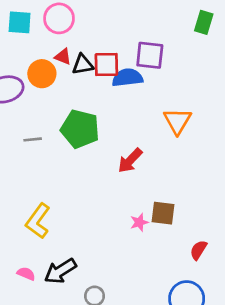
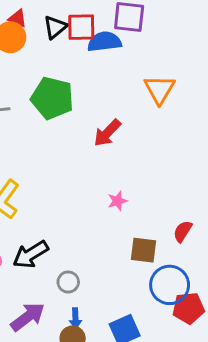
red triangle: (63, 57) -> (18, 18), moved
black triangle: (83, 64) -> (55, 27), turned -30
brown square: (163, 213) -> (144, 250), moved

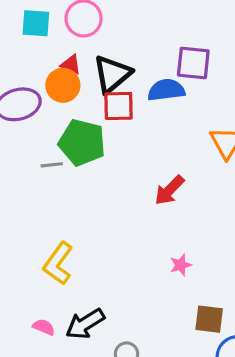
black triangle: (55, 27) -> (112, 74), size x1.5
red square: (81, 27) -> (119, 106), moved
green pentagon: (52, 98) -> (82, 143), moved

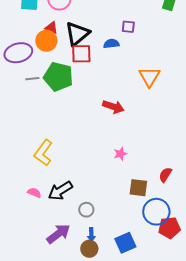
purple square: (193, 63) -> (128, 27), size x0.6
blue semicircle: (166, 90) -> (111, 44), size x0.7
gray line: (52, 165) -> (32, 79), moved
red arrow: (169, 190) -> (113, 107), turned -115

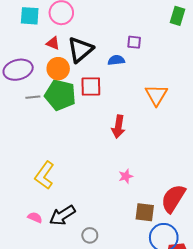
orange circle: (46, 41) -> (58, 69), moved
red square: (81, 54) -> (91, 87), moved
red arrow: (113, 107) -> (118, 127), turned 80
red semicircle: (165, 175) -> (173, 198), size x1.8

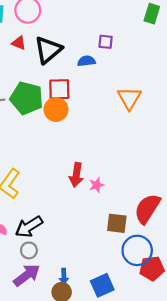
orange circle: (58, 69) -> (56, 109), moved
red arrow: (118, 127) -> (76, 175), moved
gray circle: (90, 235) -> (29, 250), moved

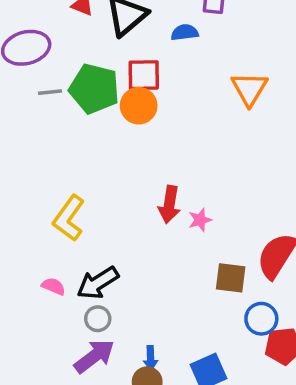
blue circle: (137, 250) -> (261, 319), size x0.7

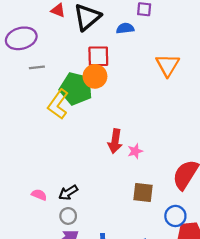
green pentagon: (94, 89) -> (76, 89), moved
yellow L-shape: (69, 218) -> (58, 104), moved
brown square: (231, 278) -> (143, 193), moved
black arrow: (98, 283) -> (68, 193), size x0.7

